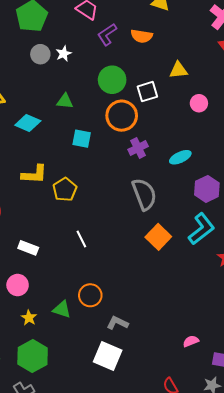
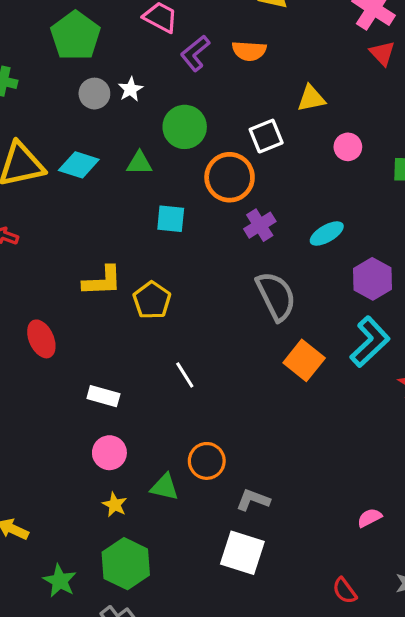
green circle: (112, 80) -> (185, 127), moved
cyan diamond: (28, 123) -> (79, 165), moved
pink circle: (18, 285) -> (109, 453), moved

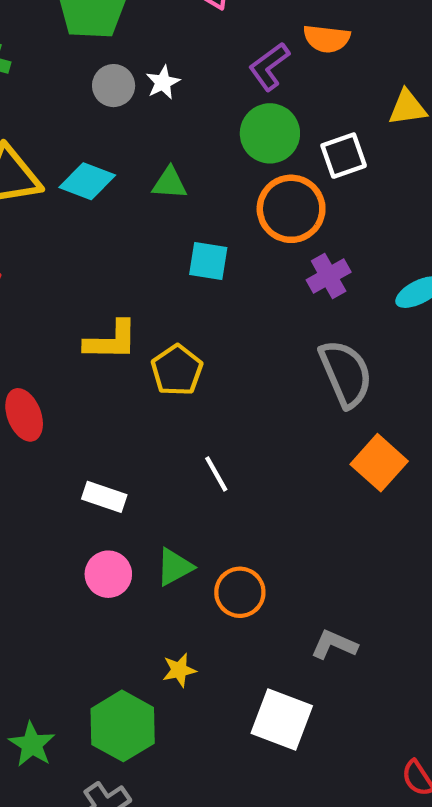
purple L-shape: (195, 53) -> (269, 67), moved
green circle: (185, 127) -> (270, 133), moved
green triangle: (165, 487) -> (175, 567), moved, turned -44
gray L-shape: (253, 500) -> (334, 645), moved
yellow star: (115, 505) -> (179, 670), moved, turned 30

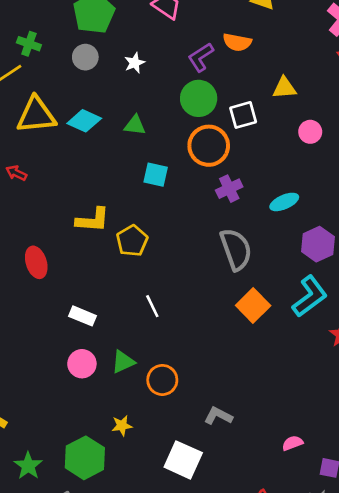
gray circle: (114, 86) -> (85, 57), moved

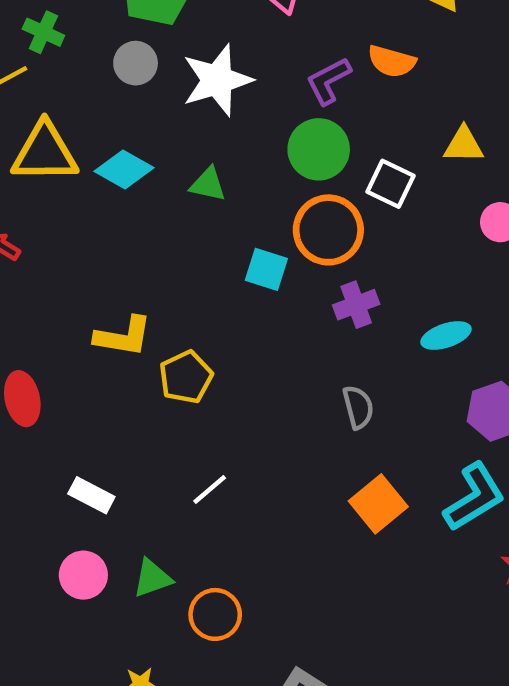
white star: (135, 63) -> (217, 80), size x2.0
white square: (243, 115) -> (391, 184), turned 36
cyan square: (156, 175) -> (266, 269), moved
gray semicircle: (236, 249) -> (358, 407), size x0.6
white line: (152, 306) -> (210, 490), turned 70

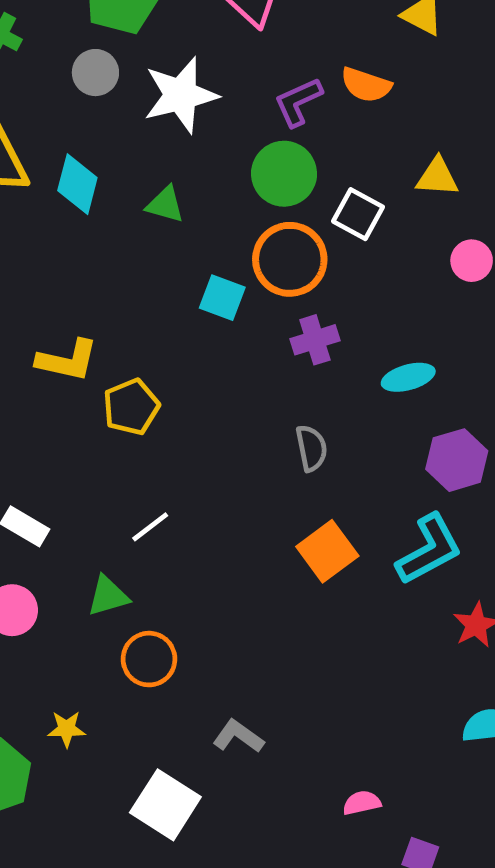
cyan diamond: (124, 169) -> (77, 184), turned 72
green triangle: (152, 578) -> (108, 596), moved

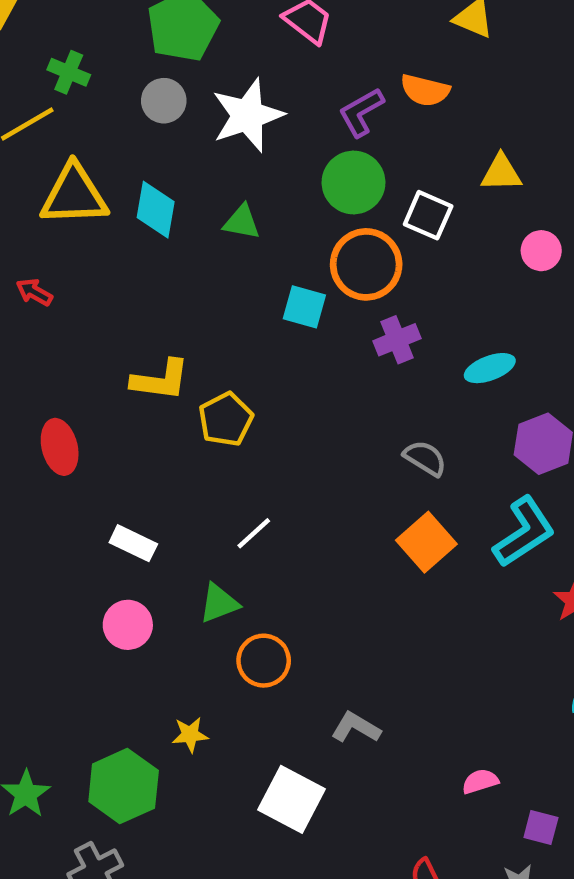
gray semicircle: (311, 448) -> (425, 458), moved, turned -42

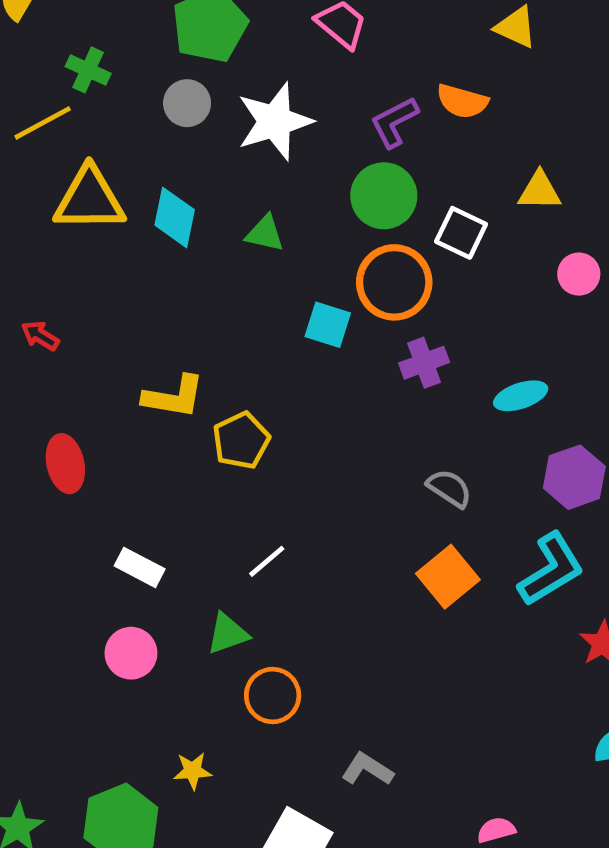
red arrow: (34, 292) -> (40, 336), moved

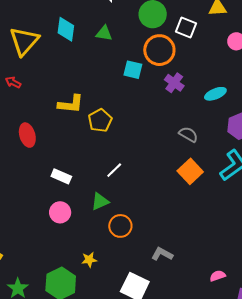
yellow triangle: (89, 199) -> (24, 41), moved, turned -44
purple cross: (424, 363) -> (174, 83), turned -30

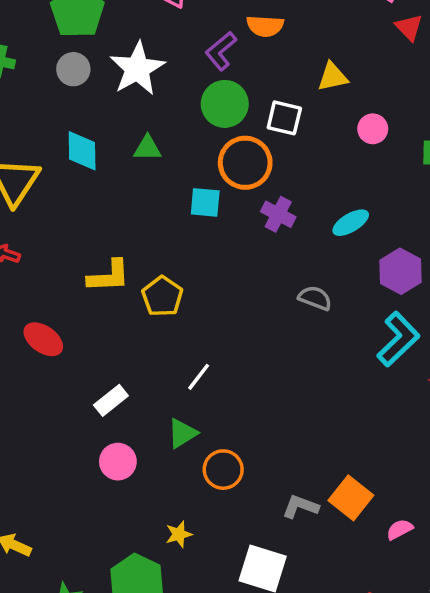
red ellipse: (27, 135) -> (43, 339), turned -30
orange square: (190, 171) -> (351, 498), moved
white rectangle: (61, 176) -> (111, 400), turned -54

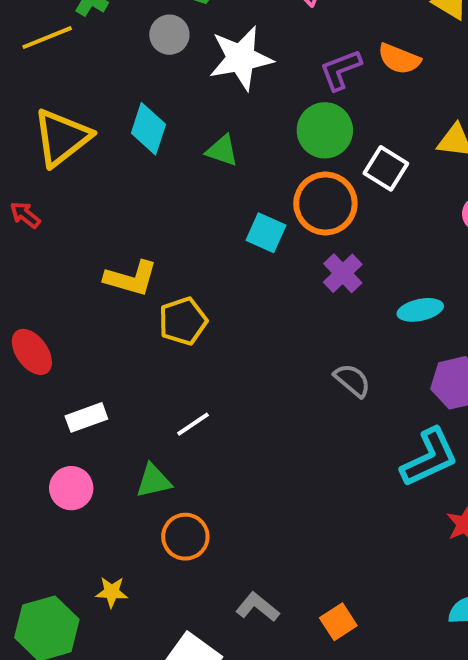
red ellipse: (43, 339) -> (32, 352), moved
orange square: (351, 498) -> (338, 622), moved, size x0.7

